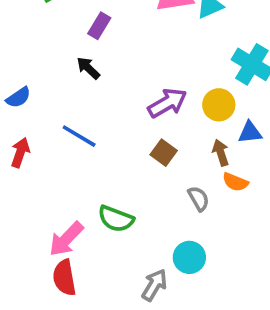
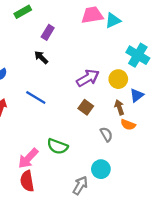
blue triangle: (250, 132) -> (137, 95), turned -32

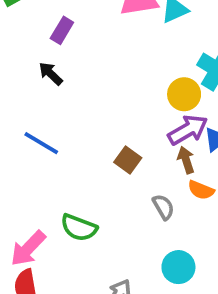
purple arrow: (88, 78) -> (188, 130), moved
yellow circle: (118, 79) -> (184, 94), moved
cyan circle: (101, 169) -> (178, 267), moved

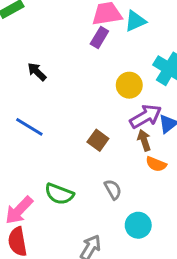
purple rectangle: (62, 30) -> (99, 37), moved
yellow circle: (184, 94) -> (129, 85), moved
gray semicircle: (163, 207) -> (113, 189), moved

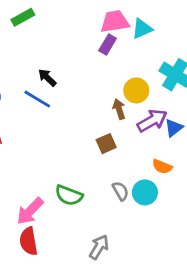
blue line: (29, 127) -> (37, 99), moved
brown square: (98, 140) -> (106, 144), turned 30
brown arrow: (144, 140) -> (119, 109), moved
cyan circle: (138, 225) -> (145, 192), moved

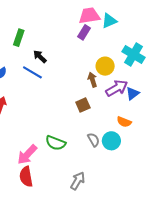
green rectangle: (23, 17) -> (19, 38), moved, turned -42

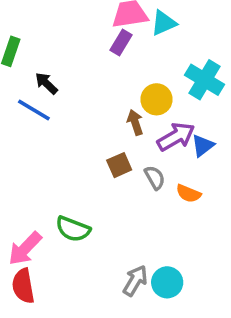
gray semicircle: (93, 140) -> (155, 178), moved
cyan circle: (111, 141) -> (167, 282), moved
gray arrow: (78, 181) -> (135, 281), moved

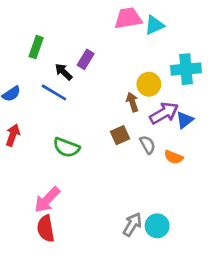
purple rectangle: (121, 42) -> (86, 59), moved
cyan cross: (204, 80) -> (186, 69), turned -36
green semicircle: (73, 229) -> (66, 147), moved

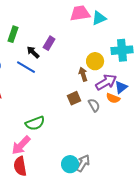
green semicircle: (66, 147) -> (35, 123), moved, turned -42
orange semicircle: (174, 157) -> (113, 98), moved
cyan circle: (157, 226) -> (70, 164), moved

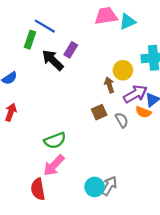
black arrow: (33, 52) -> (53, 60), size x1.5
blue line: (26, 67) -> (45, 26), moved
pink arrow: (21, 145) -> (54, 165), moved

